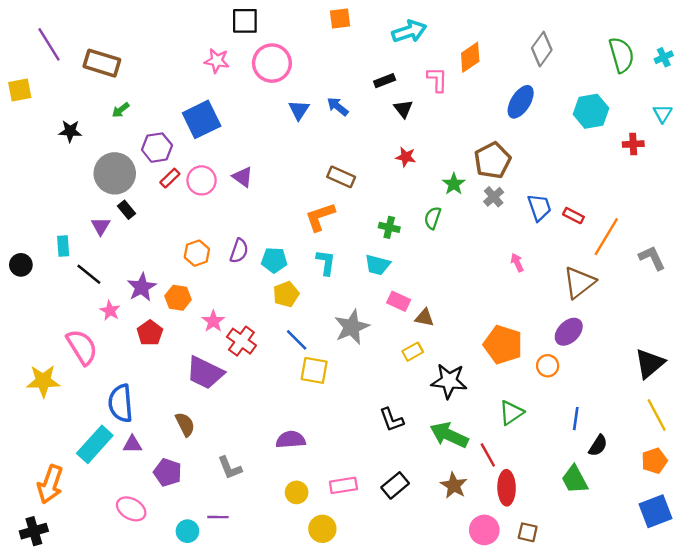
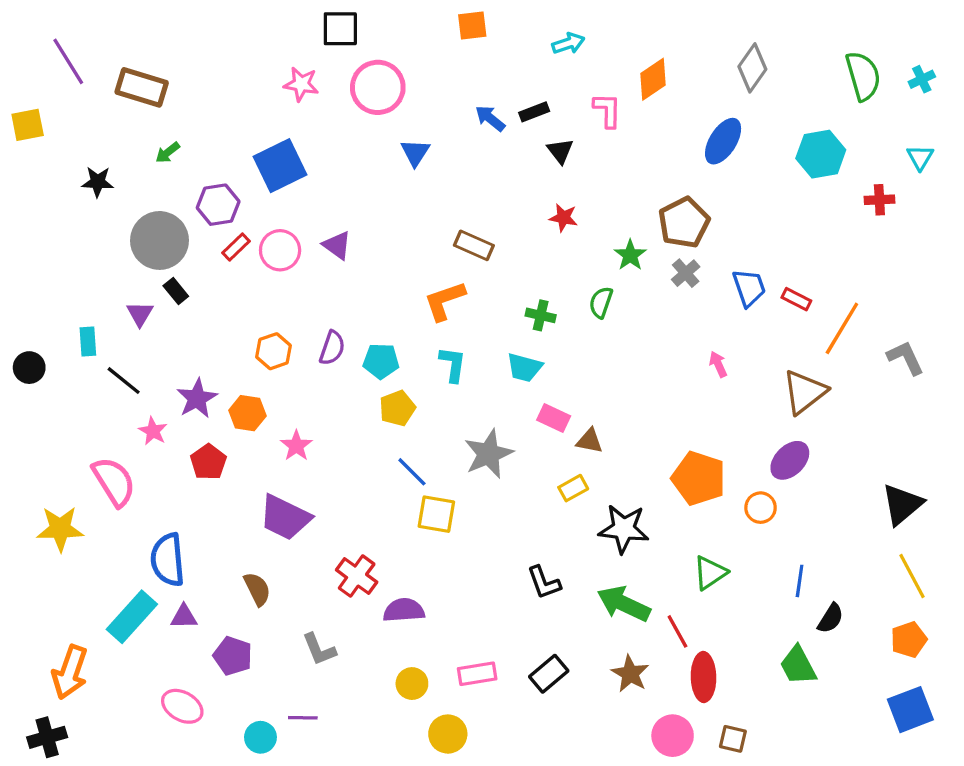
cyan arrow: (409, 31) -> (568, 43), size x0.7
blue arrow: (338, 106) -> (490, 118), moved
red cross: (241, 341) -> (357, 576), moved

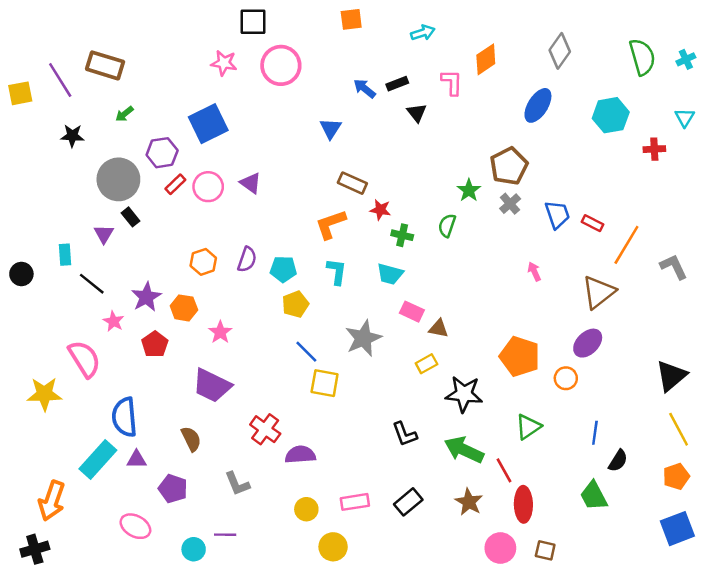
purple line: (68, 61) -> (60, 80), moved
blue triangle: (415, 153) -> (331, 128), moved
red star: (563, 218) -> (380, 210), moved

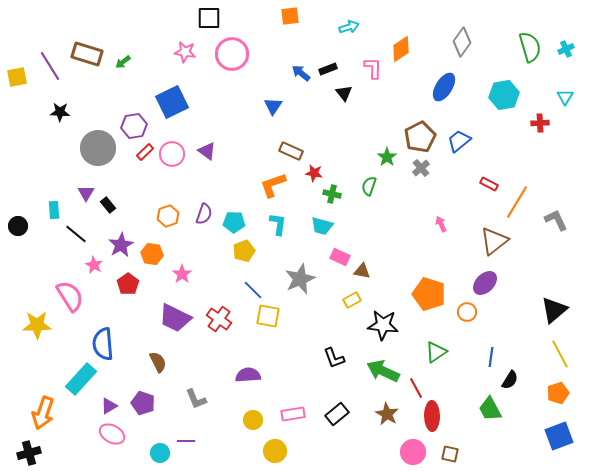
green arrow: (124, 114) -> (123, 62), moved
blue trapezoid: (557, 215) -> (459, 141), moved, turned -110
black rectangle: (131, 217) -> (108, 205), moved
red cross: (265, 429) -> (219, 319), moved
purple triangle: (137, 459) -> (109, 406), moved, turned -30

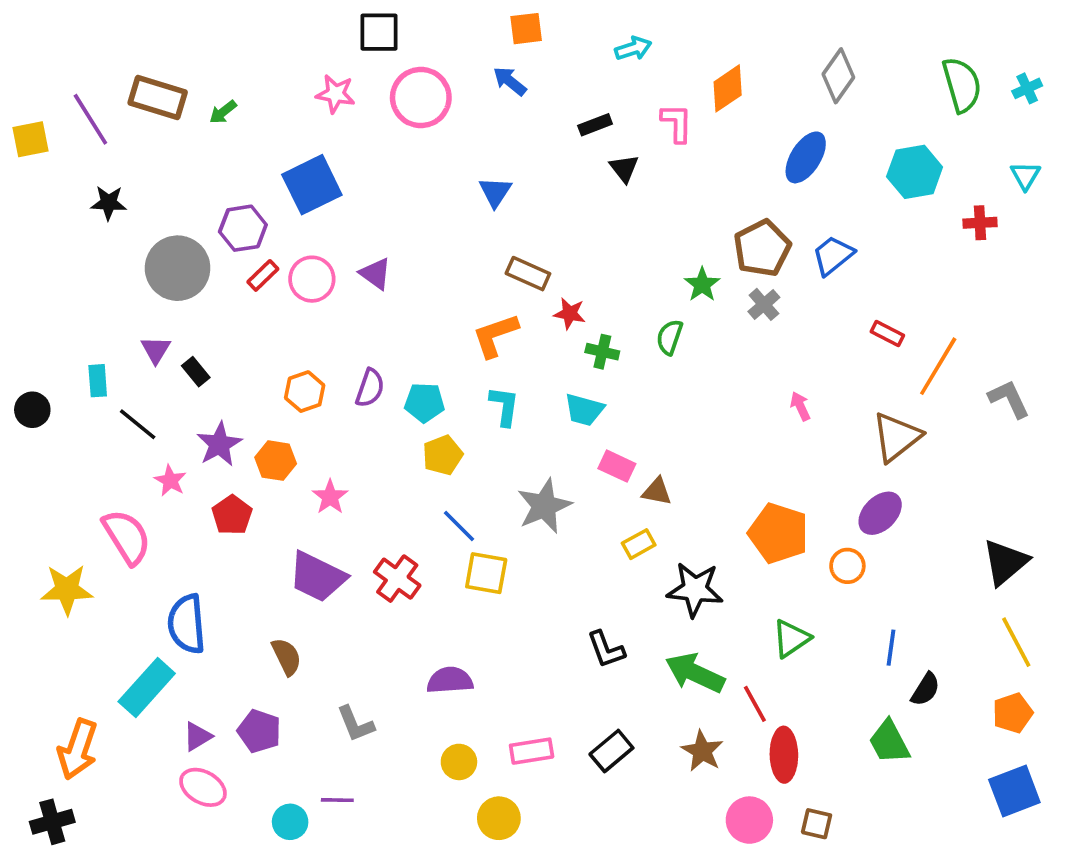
blue arrow: (301, 73) -> (510, 81), moved

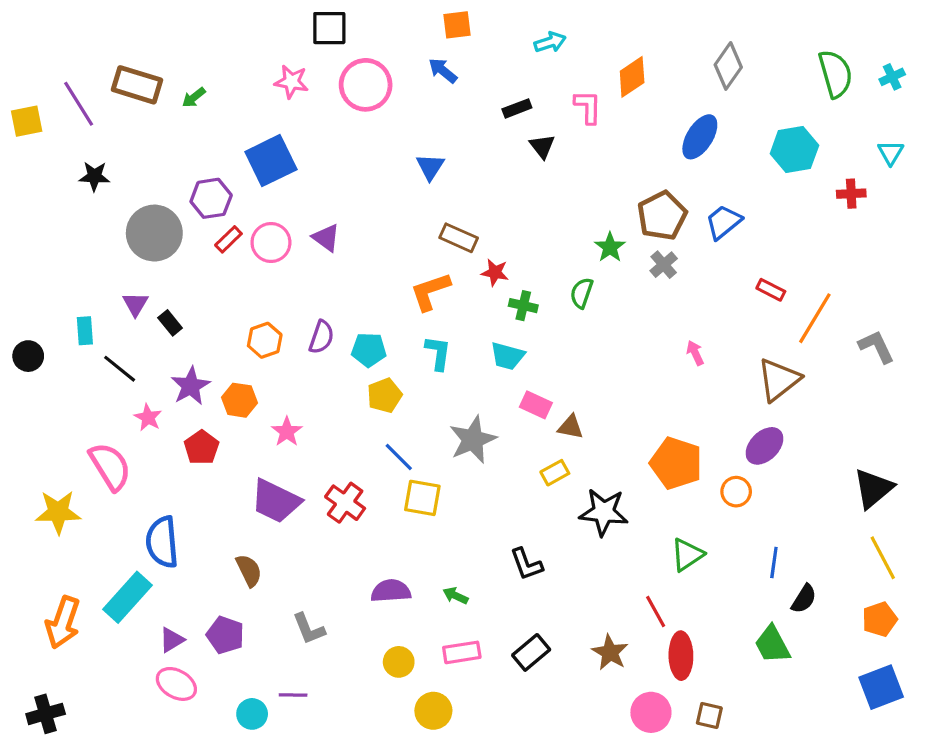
green arrow: (695, 673) -> (455, 596), moved, size x0.5
orange arrow: (78, 749) -> (63, 622), moved

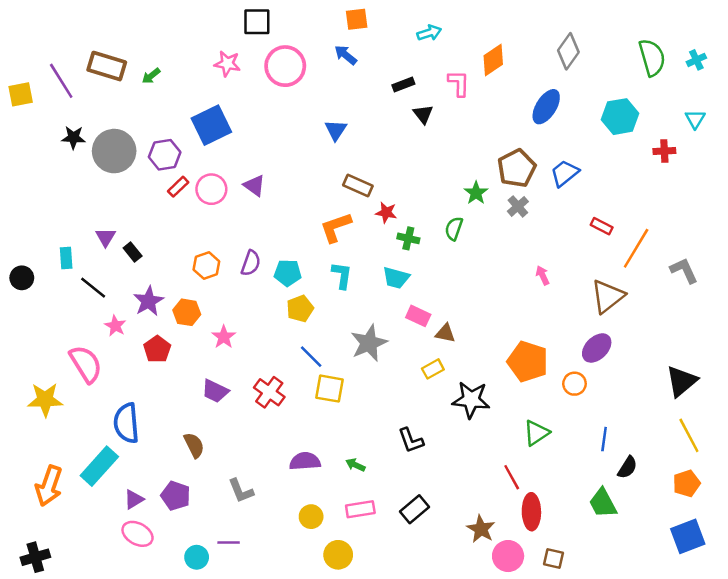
gray circle: (154, 233) -> (114, 151), moved
purple trapezoid: (276, 501) -> (215, 391), size x0.7
brown star: (610, 652) -> (481, 529), moved

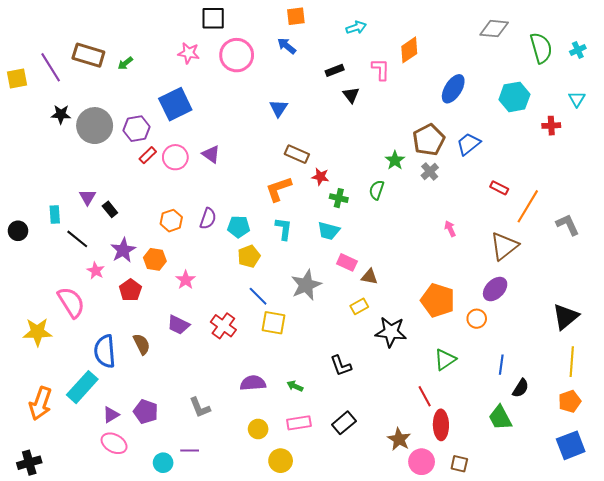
gray diamond: (568, 51) -> (494, 29), moved, turned 60
yellow line: (689, 435) -> (572, 362), turned 32
brown semicircle: (194, 445) -> (142, 344), moved

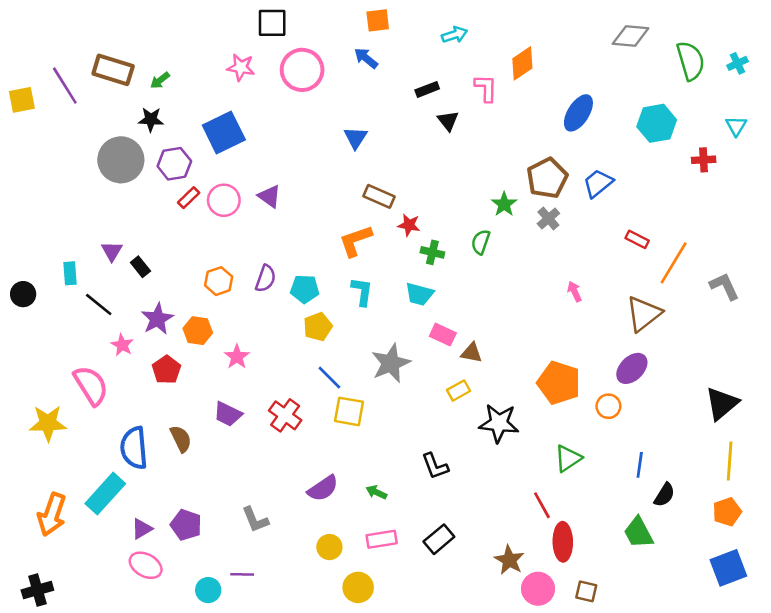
black star: (61, 114) -> (151, 119), moved
purple semicircle: (253, 383) -> (323, 488), turned 150

